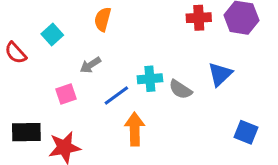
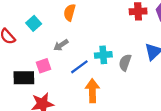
gray semicircle: (180, 89) -> (125, 63), turned 77
black rectangle: (26, 132) -> (24, 78), moved

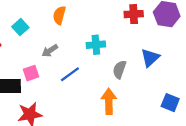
cyan cross: (103, 55) -> (96, 45), moved
orange arrow: (92, 91) -> (109, 101), moved

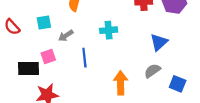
cyan square: (20, 27) -> (44, 22), moved, turned 32
gray semicircle: (119, 70) -> (152, 71), moved, turned 35
blue line: (70, 74) -> (84, 58), turned -60

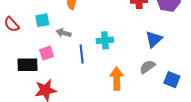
cyan cross: (109, 30) -> (105, 40), moved
gray arrow: (66, 36) -> (64, 33), turned 48

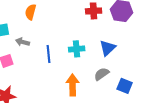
cyan cross: (105, 40) -> (77, 49), moved
blue line: (82, 54) -> (49, 54), moved

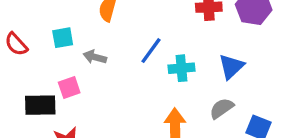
blue line: (49, 54) -> (151, 51), moved, turned 42

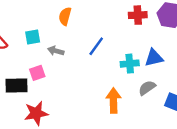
blue triangle: (231, 67) -> (154, 58), turned 30
cyan cross: (181, 68) -> (130, 64), moved

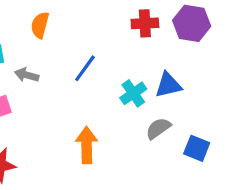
cyan cross: (130, 64) -> (133, 93), turned -30
orange arrow: (114, 101) -> (87, 145), moved

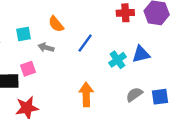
orange semicircle: (40, 25) -> (56, 24), moved, turned -54
gray semicircle: (158, 128) -> (134, 94), moved
blue square: (197, 148) -> (160, 97), turned -30

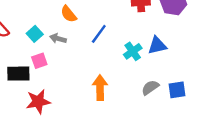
cyan square: (24, 34) -> (35, 34), moved, turned -32

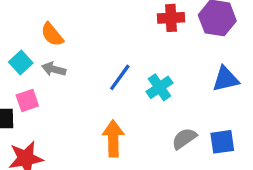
orange semicircle: (69, 14) -> (52, 34), moved
blue line: (99, 34) -> (120, 77), moved
blue triangle: (157, 46) -> (226, 79), moved

